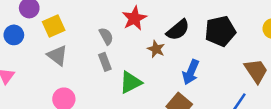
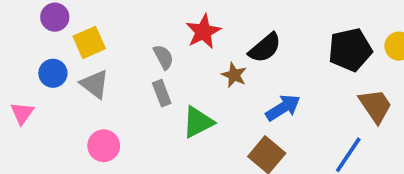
black pentagon: (220, 31) -> (350, 50), moved
blue circle: (14, 35) -> (53, 73), moved
blue arrow: (191, 72) -> (283, 108), turned -145

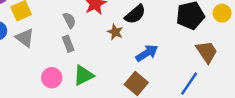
green triangle: (198, 122) -> (83, 75), moved
pink circle: (104, 146) -> (52, 78), moved

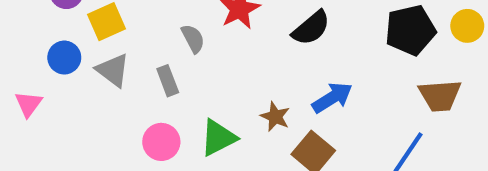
brown star: (115, 32) -> (275, 117), moved
gray rectangle: (68, 44) -> (168, 81), moved
brown trapezoid: (207, 52) -> (440, 96), turned 120

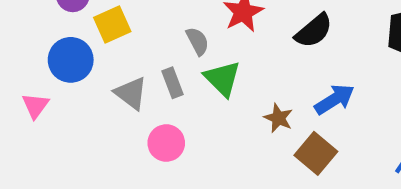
blue circle: (64, 58) -> (71, 60), size x1.4
gray triangle: (113, 70) -> (131, 93), moved
green triangle: (218, 138) -> (222, 79), moved, turned -48

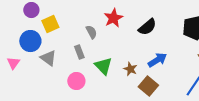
green triangle: (222, 79) -> (103, 66), moved
gray triangle: (131, 93) -> (48, 58), moved

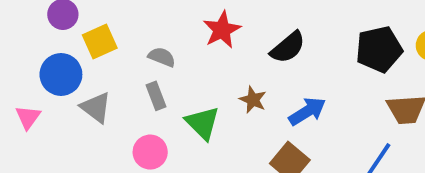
gray semicircle: (91, 32) -> (162, 57), moved, turned -40
brown star: (130, 69) -> (253, 100), moved

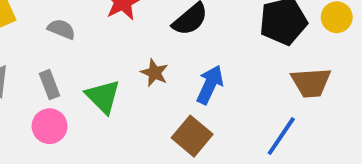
gray rectangle: (156, 96) -> (50, 85), moved
blue arrow: (307, 111) -> (210, 85), turned -33

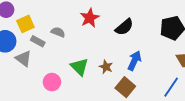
brown star: (154, 73) -> (106, 67), moved
gray rectangle: (50, 85) -> (38, 41), moved, turned -40

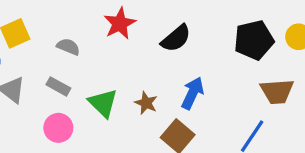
gray rectangle: (38, 41) -> (58, 86), moved

